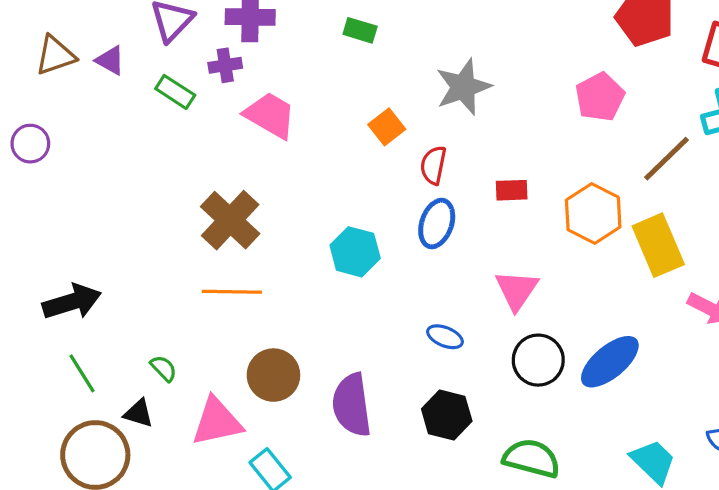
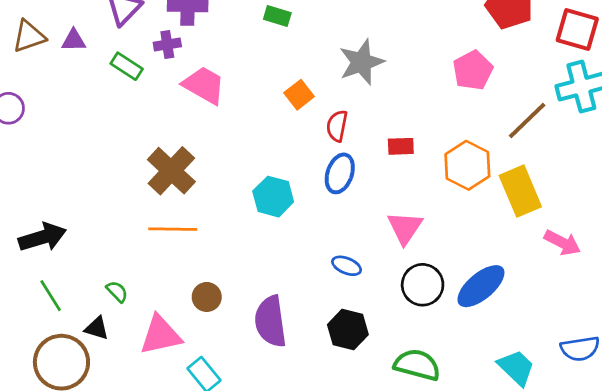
purple triangle: (110, 60) -> (74, 40), turned -30
brown circle: (273, 375) -> (207, 297), size x0.7

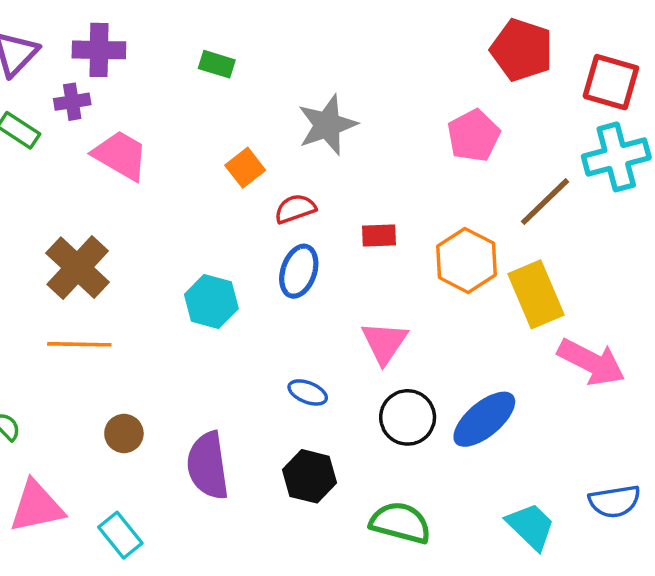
red semicircle: (337, 126) -> (295, 209), turned 60
pink arrow: (562, 243) -> (591, 362), size x1.4
pink triangle: (161, 335) -> (37, 507), moved

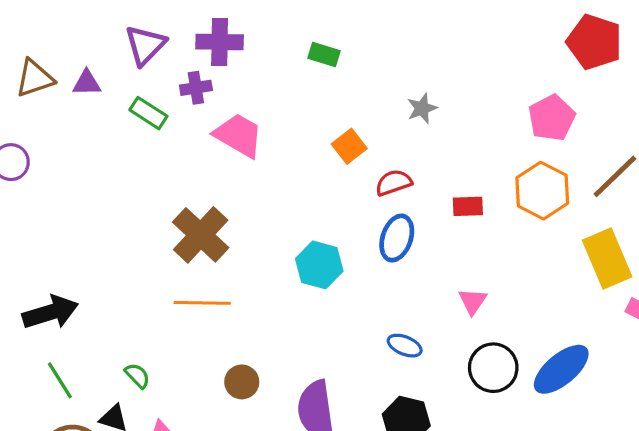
gray star: (327, 125) -> (422, 108), size x0.6
orange hexagon: (466, 260) -> (542, 191), moved
pink triangle: (384, 343) -> (473, 301), size x0.7

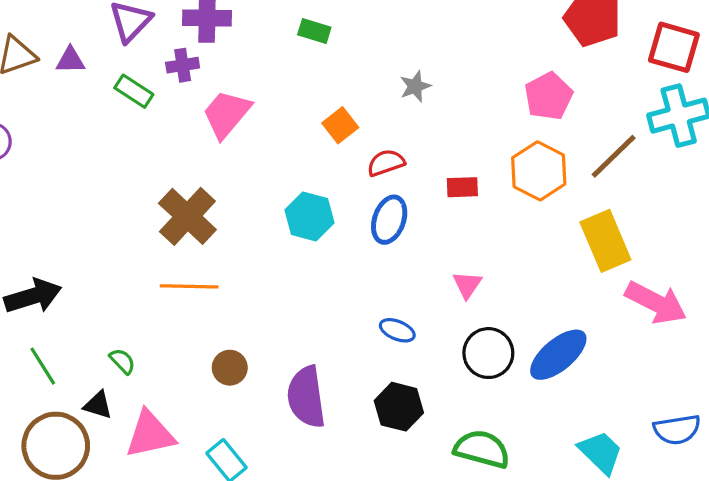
pink trapezoid: (239, 135) -> (226, 114), turned -80
cyan hexagon: (319, 265) -> (309, 216), moved

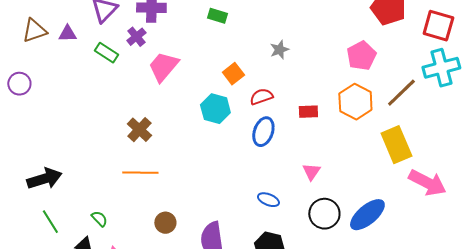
purple cross: (183, 65) -> (136, 37), turned -30
brown cross: (187, 216) -> (139, 130), size x0.7
cyan hexagon: (309, 216) -> (215, 109), moved

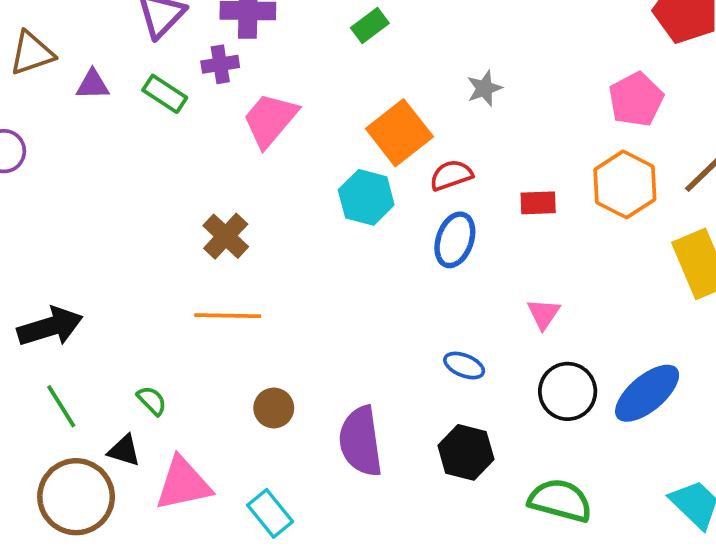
green rectangle: (217, 16) -> (370, 25), turned -54
purple triangle: (67, 34) -> (93, 85), moved
purple cross: (136, 37) -> (220, 64), turned 30
orange square: (233, 74) -> (399, 133), size x1.6

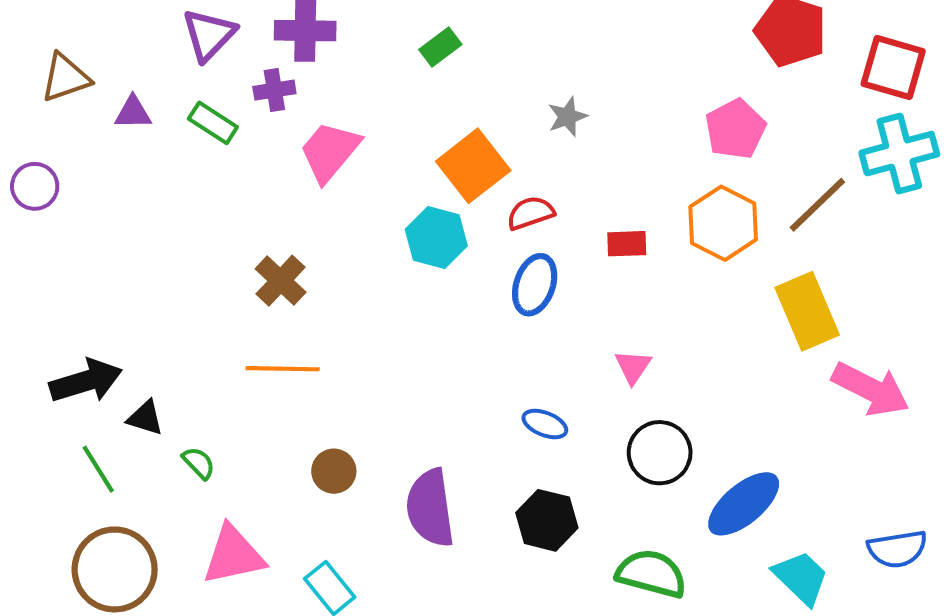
blue ellipse: (647, 393) -> (744, 504), moved
black triangle: (124, 451) -> (145, 418), moved

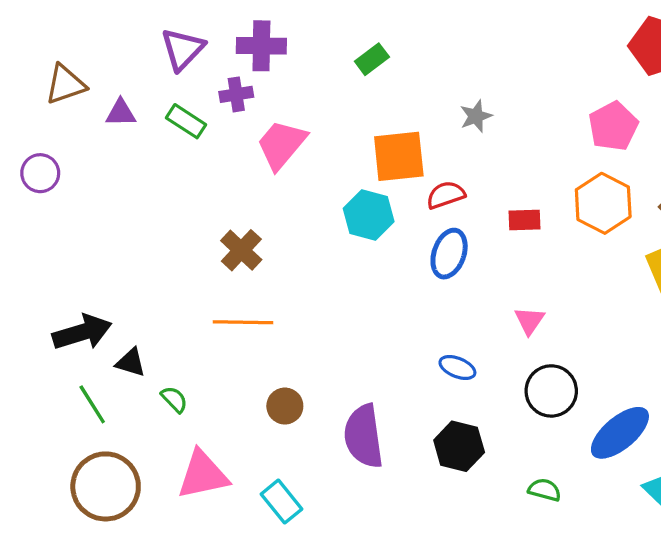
orange square: (473, 166) -> (399, 156), turned 32
green semicircle: (651, 574) -> (545, 490), size x0.6

